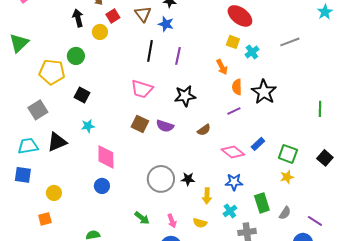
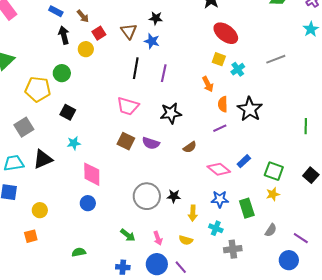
green rectangle: (262, 203) -> (247, 208), moved
cyan cross: (230, 211) -> (216, 228), turned -32

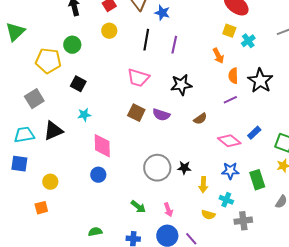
yellow circle: (86, 49) -> (109, 31), moved
yellow semicircle: (186, 240) -> (208, 215), moved
green semicircle: (79, 252) -> (95, 232), moved

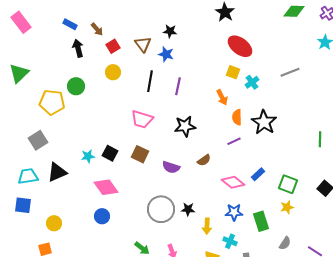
black square: (78, 84) -> (110, 153), moved
purple semicircle: (161, 115) -> (171, 167), moved
pink diamond: (102, 146) -> (106, 187), turned -35

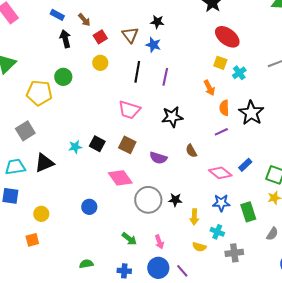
brown semicircle: (204, 160) -> (191, 151), turned 96
pink diamond: (106, 187) -> (120, 178), moved

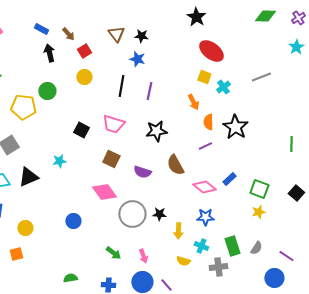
brown triangle: (130, 35) -> (116, 34), moved
black square: (97, 144) -> (81, 130), moved
brown semicircle: (191, 151) -> (175, 165), size x1.5
green rectangle: (248, 212) -> (232, 246), moved

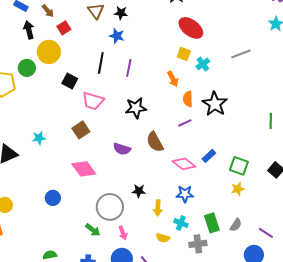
yellow circle: (84, 77) -> (49, 52), moved, size x1.5
black square: (81, 130) -> (70, 81), moved
brown square: (111, 159) -> (81, 130), moved, turned 30
gray circle: (132, 214) -> (110, 207), moved

